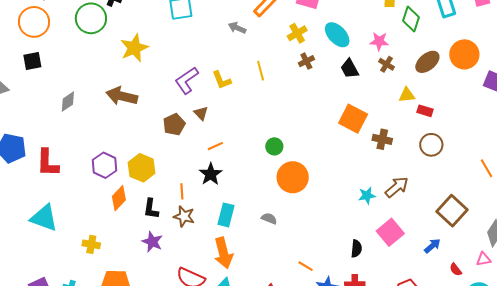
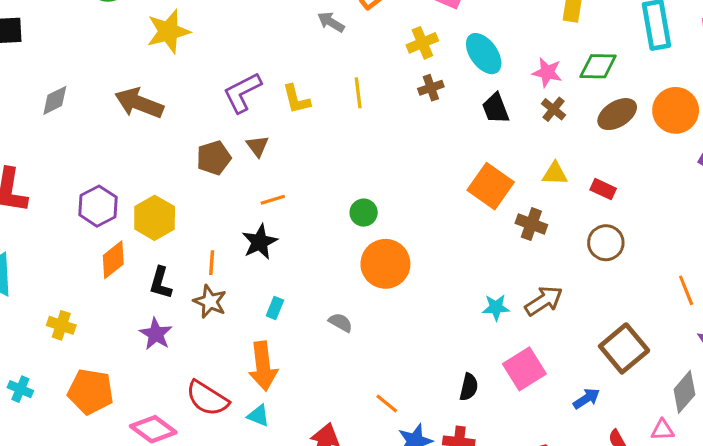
green diamond: (411, 19) -> (598, 66), moved, turned 65
yellow triangle: (407, 95) -> (555, 174), moved
cyan rectangle: (226, 215) -> (275, 308), size x0.6

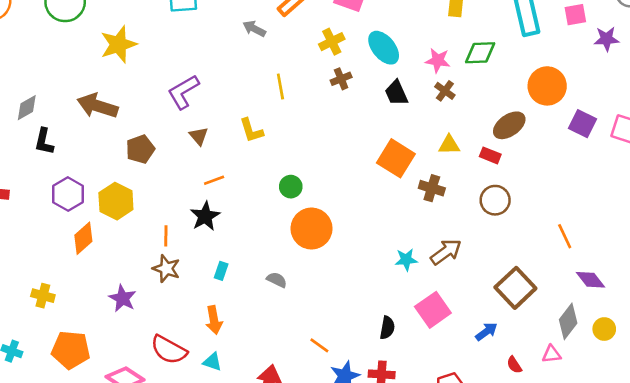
yellow L-shape: (296, 99) -> (251, 130), moved
brown ellipse: (617, 114) -> (509, 125), moved
brown pentagon: (214, 158) -> (140, 149), moved
black L-shape: (161, 283) -> (44, 141), moved
orange arrow: (263, 366) -> (214, 320), size x0.7

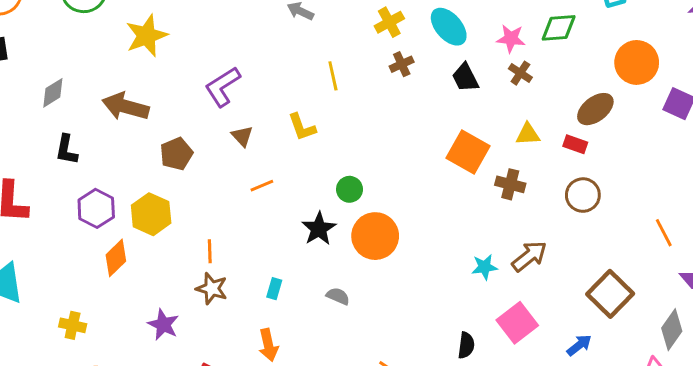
gray diamond: (27, 108) -> (53, 93), moved
black star: (205, 216) -> (319, 229), moved

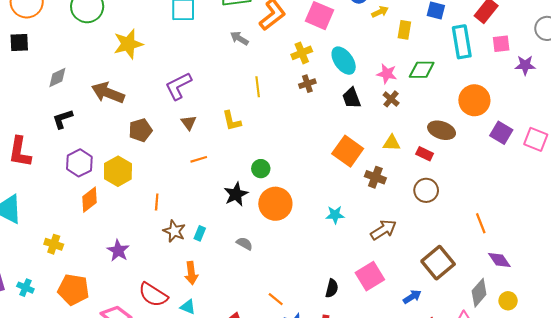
brown ellipse: (595, 109) -> (442, 130), turned 50
black L-shape: (66, 150) -> (63, 119), turned 55
cyan star: (484, 267) -> (335, 215), moved
brown star: (212, 289) -> (174, 231), moved

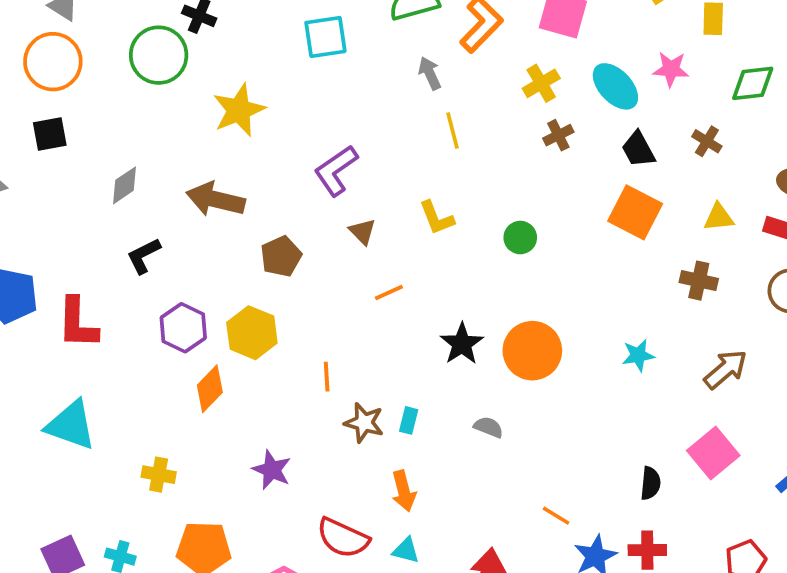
gray arrow: (239, 38) -> (430, 73), turned 42
pink star: (387, 74) -> (671, 69), moved
yellow line: (258, 87) -> (452, 131), moved
orange square: (348, 151) -> (635, 212), moved
green circle: (261, 169) -> (520, 238), moved

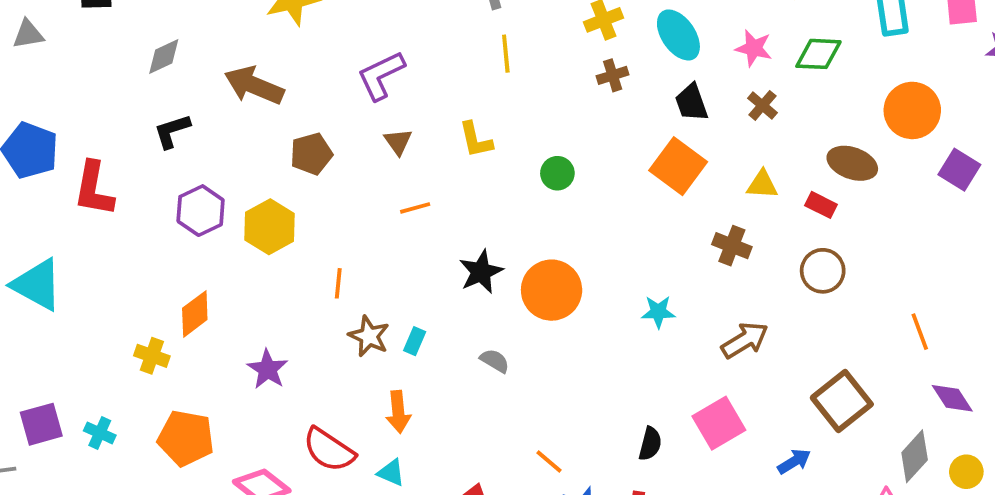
pink star: (671, 69) -> (754, 48), moved
orange diamond: (210, 389) -> (195, 314), moved
cyan triangle: (71, 425) -> (37, 285), moved

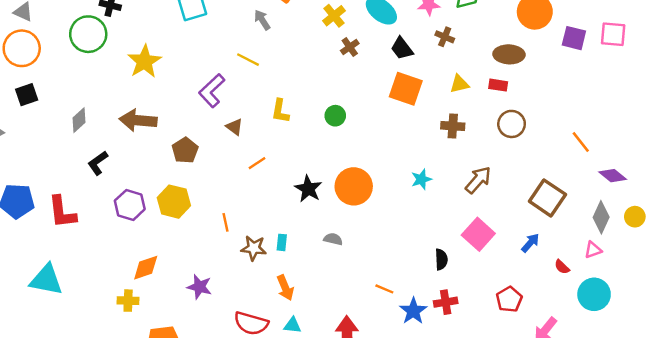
yellow line: (506, 54) -> (248, 60), moved, turned -40
yellow L-shape: (476, 140) -> (280, 111), turned 40
orange diamond: (195, 314) -> (146, 268), turned 36

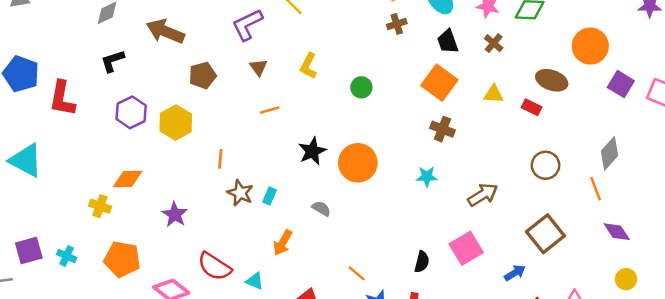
brown circle: (512, 124) -> (546, 165), moved
brown cross: (453, 126) -> (442, 129), moved
gray diamond: (601, 217) -> (609, 153), moved
orange arrow: (285, 288) -> (283, 243), moved, turned 35

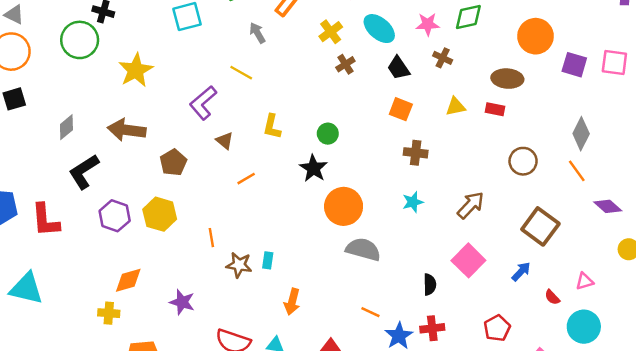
black L-shape: (112, 61) -> (84, 172), size x1.4
orange square: (439, 83) -> (401, 109), size x0.7
black star: (312, 151) -> (313, 168), moved
gray semicircle: (321, 209) -> (363, 249), moved, size x1.8

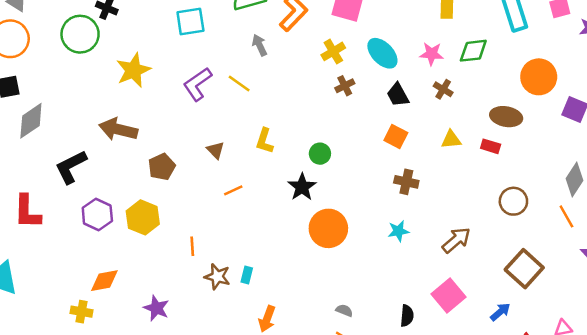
purple L-shape: (203, 103) -> (197, 84), moved
gray diamond: (66, 127) -> (31, 121), moved, size x1.4
gray semicircle: (363, 249) -> (344, 310), moved, size x0.5

